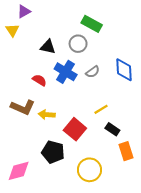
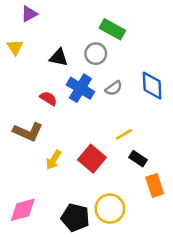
yellow triangle: (12, 30) -> (15, 47), moved
yellow arrow: (47, 115) -> (54, 160), moved, turned -63
black pentagon: (53, 152) -> (75, 218), moved

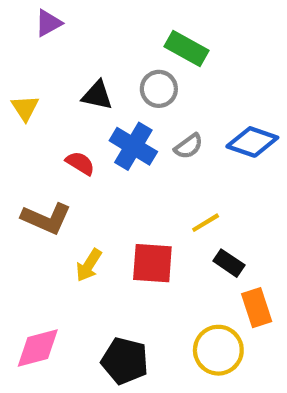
yellow triangle: (15, 47) -> (25, 108), moved
blue diamond: (152, 86) -> (252, 142), turned -68
red square: (92, 159) -> (152, 263), turned -36
yellow circle: (110, 209) -> (218, 350), moved

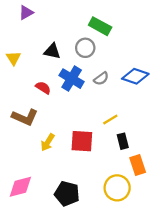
black rectangle: (229, 263) -> (123, 141), turned 42

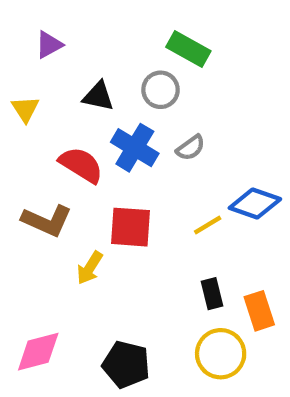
purple triangle: (26, 13) -> (49, 45), moved
blue diamond: (135, 76) -> (255, 203), moved
red semicircle: (43, 88) -> (81, 165), size x1.5
red square: (82, 141) -> (130, 227), moved
black rectangle: (123, 141) -> (212, 294), moved

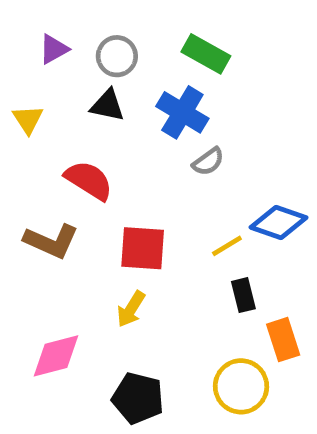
gray circle: (161, 90) -> (117, 56), moved
blue cross: (135, 148) -> (182, 112), moved
yellow arrow: (90, 268) -> (131, 309), moved
black rectangle: (212, 294) -> (243, 295), moved
pink diamond: (38, 352) -> (56, 356), moved

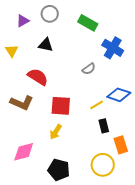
gray circle: (117, 56) -> (50, 14), moved
blue cross: (182, 112) -> (113, 48), moved

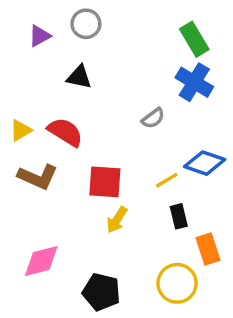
green rectangle: (88, 23) -> (194, 39), moved, turned 30
yellow triangle: (12, 51) -> (21, 130), moved, turned 32
yellow arrow: (56, 132) -> (117, 220), moved

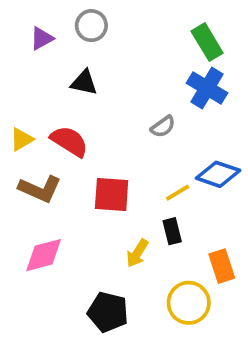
black rectangle: (179, 216) -> (172, 231), moved
yellow arrow: (117, 220) -> (137, 253), moved
pink diamond: (41, 261) -> (44, 255), moved

